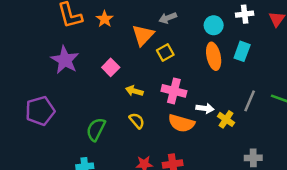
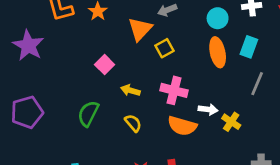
purple star: (65, 60) -> (28, 45), moved
gray line: (250, 101) -> (257, 84), moved
green semicircle: (96, 129) -> (88, 114), moved

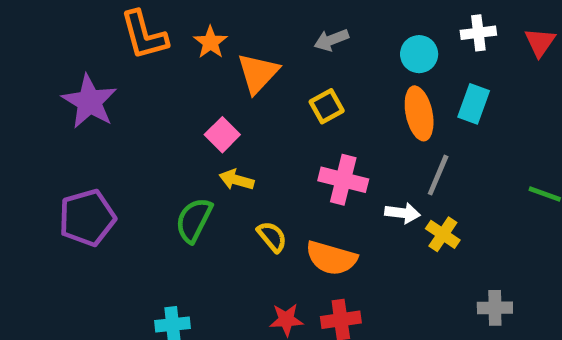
orange triangle: (140, 29) -> (258, 73), moved
gray line: (257, 84) -> (438, 175), moved
yellow arrow: (130, 90) -> (236, 180), moved
orange semicircle: (182, 126) -> (331, 258), moved

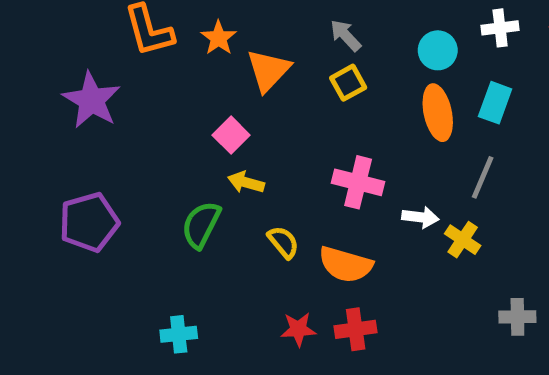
gray arrow: (331, 40) -> (346, 35), turned 68
yellow square: (327, 106) -> (348, 83), moved
gray line: (438, 175) -> (483, 177), moved

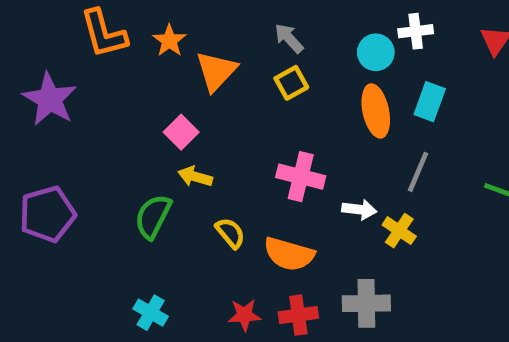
white cross: (500, 28) -> (416, 31), moved
gray cross: (517, 317) -> (366, 303), moved, size x1.4
cyan cross: (179, 334) -> (151, 313), moved, turned 36

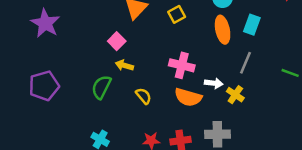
orange semicircle: (289, 254) -> (188, 97), moved

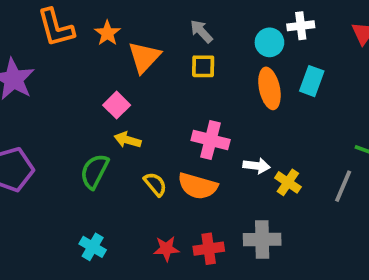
yellow square: (177, 14) -> (203, 66), turned 30
gray line: (246, 63) -> (343, 186), moved
orange semicircle: (188, 97) -> (198, 186), moved

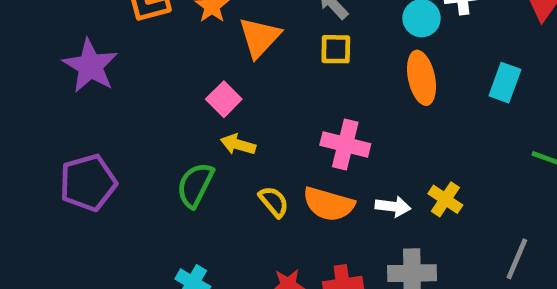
cyan rectangle: (312, 81) -> (505, 83), moved
white arrow: (257, 166) -> (393, 206), moved
gray line: (343, 186) -> (517, 259), moved

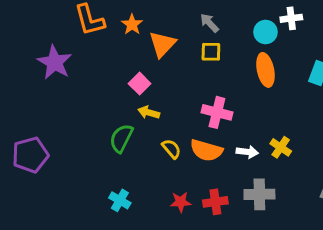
purple pentagon: (88, 183) -> (30, 155), moved

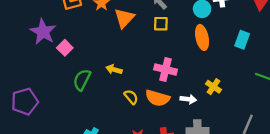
pink square: (140, 84) -> (65, 48), moved
green semicircle: (121, 138) -> (82, 80), moved
yellow cross: (281, 147) -> (213, 87), moved

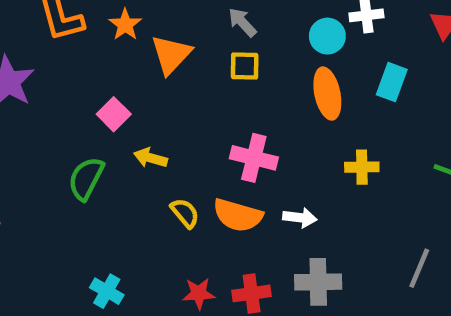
cyan rectangle: (242, 40) -> (392, 82), moved
pink square: (65, 48) -> (114, 114), moved
yellow cross: (213, 87) -> (362, 167), moved, turned -35

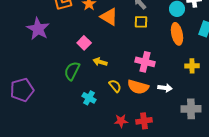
orange triangle: (171, 54) -> (109, 17), turned -42
gray cross: (318, 282) -> (191, 109), moved
cyan cross: (107, 291) -> (89, 98), moved

